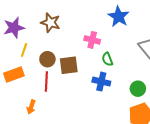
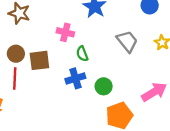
blue cross: (101, 82) -> (75, 78), turned -30
green circle: (138, 89) -> (104, 86), moved

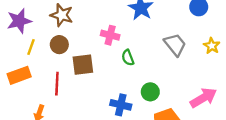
brown circle: (16, 54) -> (59, 45), moved
blue cross: (75, 78) -> (121, 105), moved, turned 30

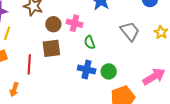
brown circle: (59, 45) -> (53, 24), moved
blue cross: (121, 105) -> (87, 69), moved

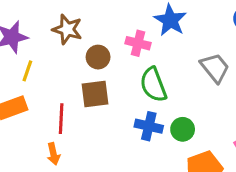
pink cross: (75, 23) -> (138, 43), moved
green semicircle: (90, 42) -> (153, 85), size x1.6
orange arrow: (14, 90) -> (53, 154), moved, turned -32

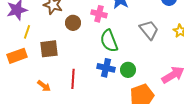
brown square: (95, 94) -> (49, 49), moved
red line: (61, 119) -> (73, 79), moved
orange arrow: (53, 154) -> (44, 86), turned -40

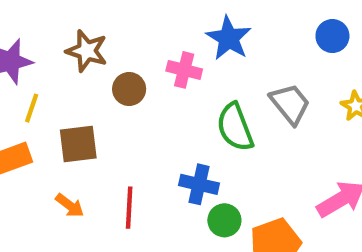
green semicircle: (109, 41) -> (235, 127), moved
green circle: (128, 70) -> (224, 220), moved
orange arrow: (44, 86) -> (70, 206), moved

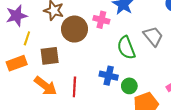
brown circle: (129, 89) -> (74, 29), size x1.6
orange arrow: (70, 206) -> (46, 86), size x1.6
green circle: (224, 220) -> (129, 86), moved

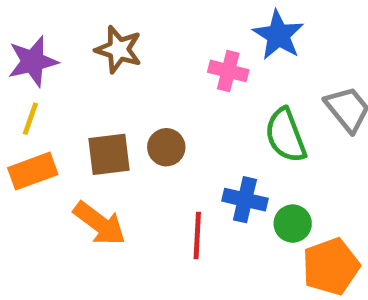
brown circle: (74, 29) -> (166, 147), moved, size x0.6
yellow line: (27, 38) -> (30, 119), moved
red line: (74, 87) -> (197, 235), moved

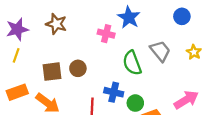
orange rectangle: (33, 171) -> (17, 92), moved

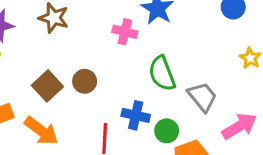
gray trapezoid: (160, 51) -> (202, 97), moved
brown square: (52, 72) -> (47, 86), turned -36

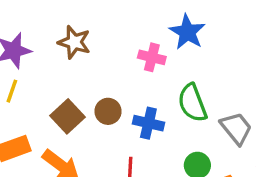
blue cross: (136, 115) -> (148, 123), moved

